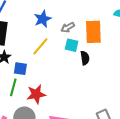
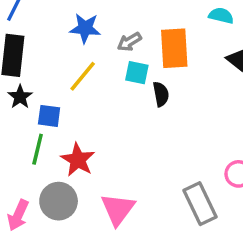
blue star: (43, 19) -> (85, 28), turned 30
red star: (36, 94) -> (78, 160), turned -30

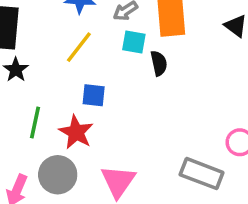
blue square: (49, 116) -> (94, 95), moved
gray rectangle: (200, 204) -> (202, 174), turned -42

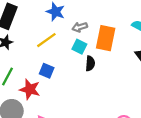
red star: (76, 132) -> (30, 89), turned -30

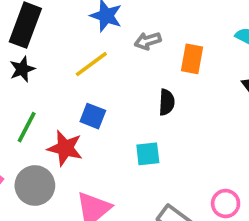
orange rectangle: (106, 38) -> (192, 59), size x0.7
cyan square: (79, 47) -> (148, 154), moved, turned -32

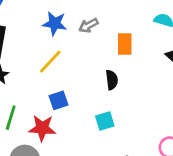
gray arrow: (148, 41) -> (88, 25), moved
blue square: (93, 116) -> (59, 100), turned -30

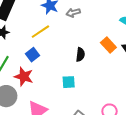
orange rectangle: (125, 44) -> (108, 45), moved, turned -56
blue square: (59, 100) -> (32, 55), moved, turned -32

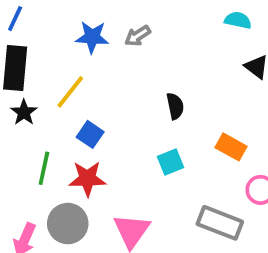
yellow line: (40, 32) -> (70, 92), moved
orange rectangle: (108, 45) -> (231, 147), moved

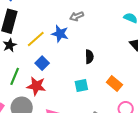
blue star: (92, 37) -> (60, 34), moved

